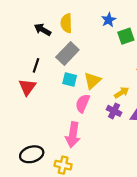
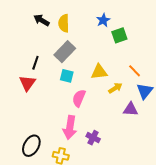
black arrow: (42, 30) -> (41, 20), moved
yellow triangle: (92, 81) -> (99, 72), moved, turned 36
purple cross: (114, 111) -> (93, 138), moved
black ellipse: (32, 154) -> (31, 146), turned -45

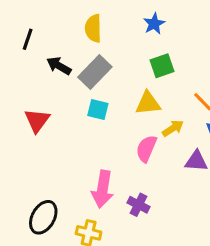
black arrow: (41, 20) -> (59, 66), moved
green square: (119, 35) -> (162, 66), moved
black line: (35, 63) -> (28, 39), moved
pink semicircle: (79, 98) -> (146, 149), moved

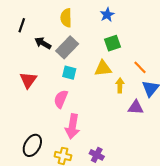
yellow arrow: (173, 128) -> (120, 85), turned -56
pink semicircle: (146, 149) -> (61, 99), moved
purple cross: (139, 205) -> (97, 155), moved

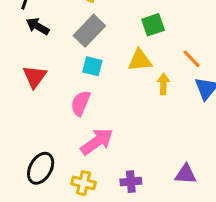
black arrow: (43, 43) -> (38, 26), moved
purple triangle: (136, 107) -> (186, 174), moved
pink arrow: (72, 126) -> (97, 142), turned -135
purple cross: (97, 155) -> (131, 182), turned -32

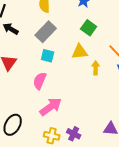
green square: (153, 25) -> (89, 28), turned -35
purple cross: (131, 182) -> (74, 134), turned 32
yellow cross: (84, 183) -> (52, 136), moved

